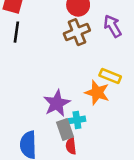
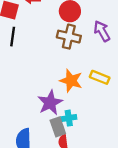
brown cross: (77, 32) -> (69, 37), turned 35
orange star: (97, 93) -> (71, 81), moved

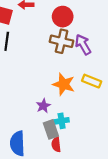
purple arrow: (102, 31) -> (83, 45), moved
purple star: (50, 103) -> (43, 106), size x0.6

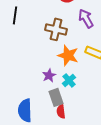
brown cross: (62, 41) -> (56, 29), moved
cyan cross: (62, 121) -> (69, 80), moved, turned -32

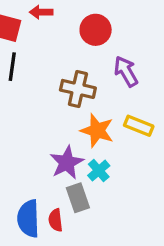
purple star: (49, 75) -> (67, 163), size x1.5
red semicircle: (61, 111) -> (56, 220), moved

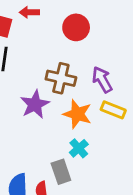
purple arrow: (126, 71) -> (102, 80), moved
purple star: (67, 163) -> (35, 104), moved

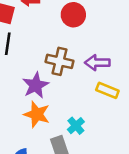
purple arrow: (102, 80) -> (97, 63), turned -60
orange star: (77, 114) -> (37, 114), moved

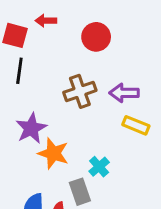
brown cross: (59, 61) -> (80, 91), turned -32
purple star: (36, 85) -> (31, 128), moved

